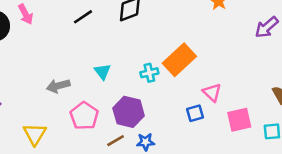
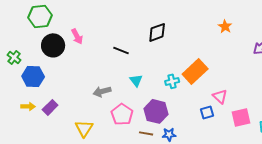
black line: (83, 17) -> (121, 50), moved, turned 56
brown line: (116, 141) -> (146, 133), turned 40

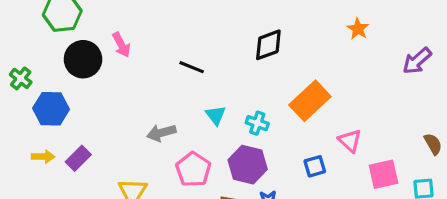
black diamond: (157, 32) -> (268, 45), moved
cyan cross: (172, 81) -> (257, 123), moved, turned 32
blue square: (207, 112) -> (315, 166), moved

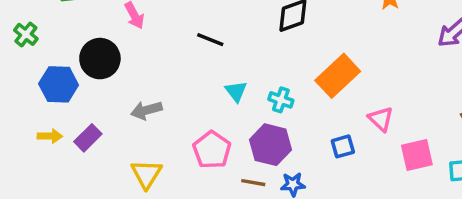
black circle: (83, 59) -> (100, 59), moved
green cross: (21, 78) -> (26, 34), moved
gray arrow: (161, 133) -> (146, 110), moved

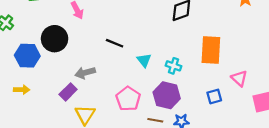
black line: (210, 40) -> (115, 43), moved
orange rectangle: (338, 76) -> (211, 50), turned -44
purple rectangle: (88, 138) -> (68, 92), moved

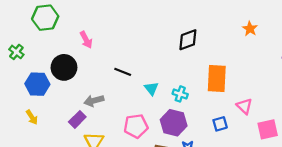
yellow arrow: (22, 90) -> (32, 117), turned 56
pink pentagon: (128, 99) -> (136, 126), turned 30

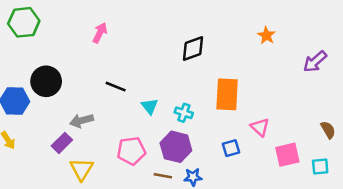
pink arrow: (86, 40) -> (100, 33), moved, turned -126

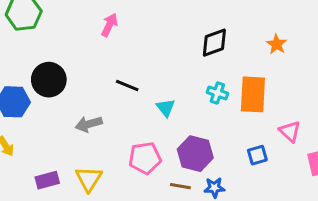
orange star: (266, 35) -> (277, 44), moved
cyan cross: (184, 113) -> (217, 93), moved
purple rectangle: (62, 143) -> (47, 180), moved, turned 30

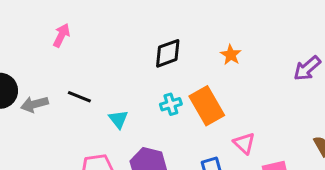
cyan cross: (217, 93) -> (171, 104), turned -36
orange rectangle: (253, 94) -> (207, 106), turned -33
gray arrow: (89, 124) -> (34, 104), moved

